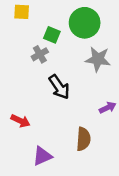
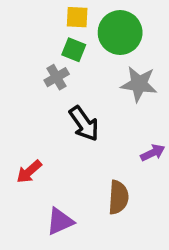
yellow square: (22, 12) -> (77, 17), moved
red arrow: (20, 121) -> (29, 172), turned 114

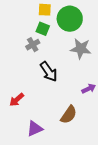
brown semicircle: (118, 197) -> (69, 115), turned 30

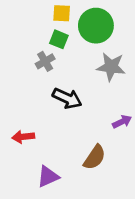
black arrow: (49, 72) -> (67, 98), turned -30
red arrow: (17, 100) -> (23, 137), turned 35

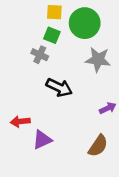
gray cross: (45, 61) -> (40, 55), turned -35
brown semicircle: (95, 157) -> (98, 146), moved
purple triangle: (48, 177) -> (42, 140), moved

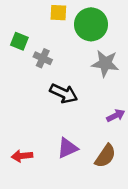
green square: (52, 35) -> (19, 41), moved
red arrow: (20, 121) -> (22, 156), moved
purple triangle: (42, 140) -> (68, 148), moved

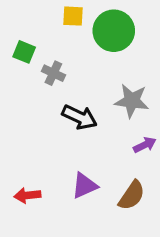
gray star: (105, 63) -> (132, 101), moved

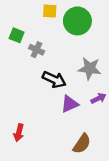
purple triangle: (84, 186) -> (70, 104), moved
red arrow: (27, 195) -> (19, 133), turned -70
brown semicircle: (132, 195) -> (82, 144), moved

